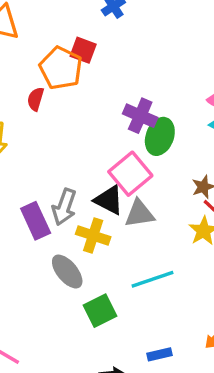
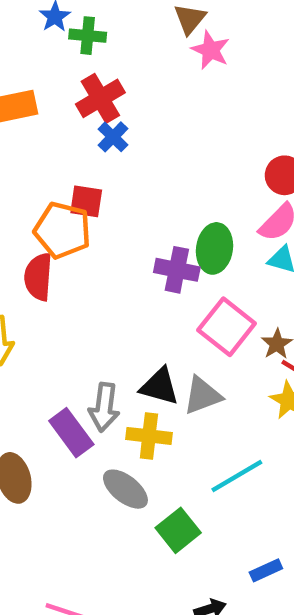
red semicircle: (36, 99) -> (38, 277), size x1.5
green ellipse: (160, 136) -> (214, 248), moved
pink square: (130, 174) -> (227, 327), moved

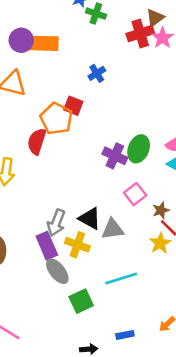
red cross: (100, 98) -> (140, 33), moved
pink square: (227, 327) -> (135, 194), size x0.7
purple rectangle: (71, 433) -> (47, 246), moved

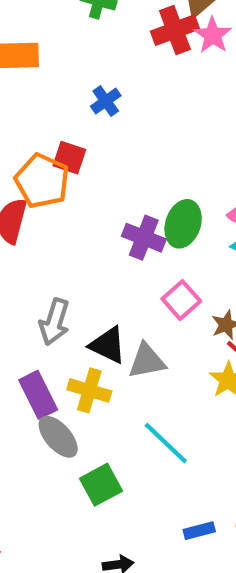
gray arrow: (56, 223) -> (54, 322), moved
cyan line: (121, 279) -> (166, 443), turned 64
blue rectangle: (125, 335) -> (199, 531), moved

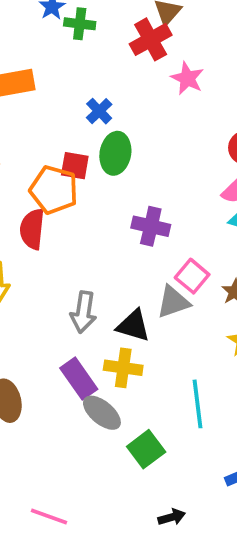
pink star: (213, 35) -> (187, 78), moved
green ellipse: (183, 224) -> (115, 153), moved
gray triangle: (147, 361) -> (173, 302), moved
cyan line: (166, 443) -> (198, 404), turned 48

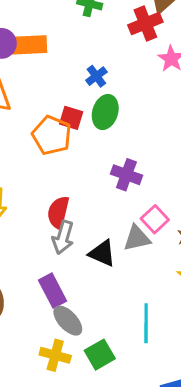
red semicircle: (32, 229) -> (58, 212), moved
yellow cross: (123, 368) -> (55, 355), moved

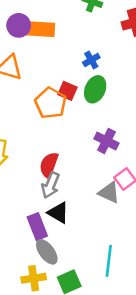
gray triangle: (137, 238) -> (109, 193), turned 30
black triangle: (102, 253) -> (58, 213), moved
yellow cross: (55, 355) -> (34, 278), turned -30

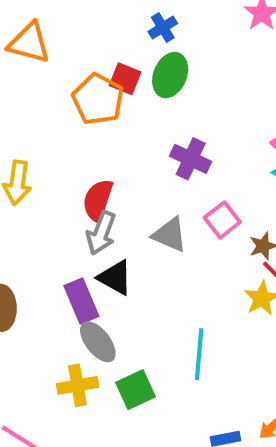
gray triangle: (109, 193) -> (170, 235), moved

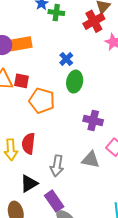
red square: (125, 79) -> (22, 81), moved
red semicircle: (98, 200) -> (28, 144), moved
black triangle: (115, 277) -> (29, 184), moved, turned -48

